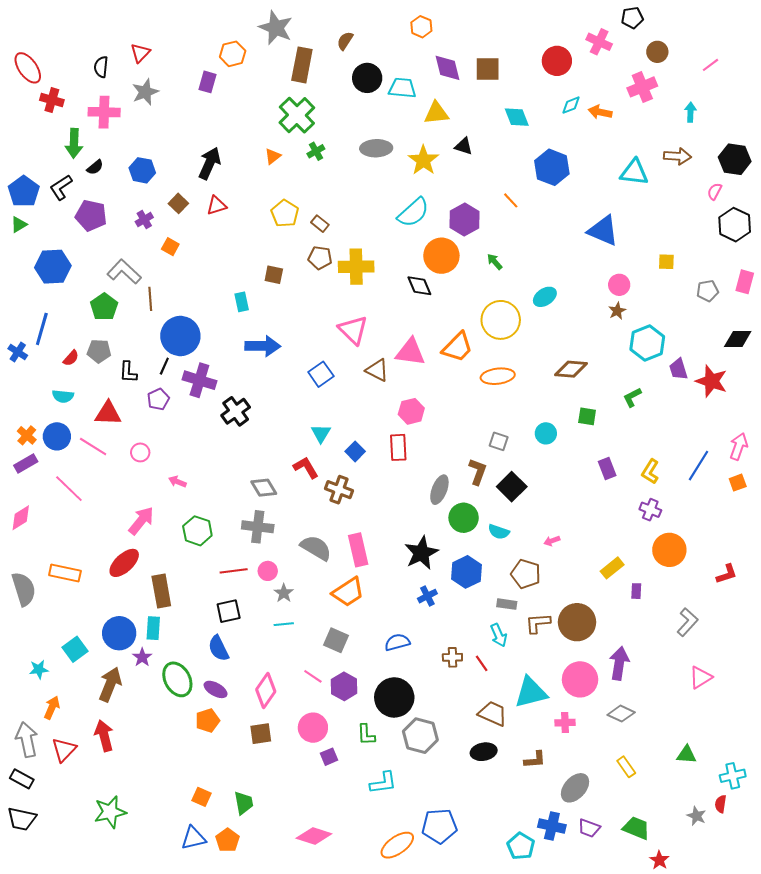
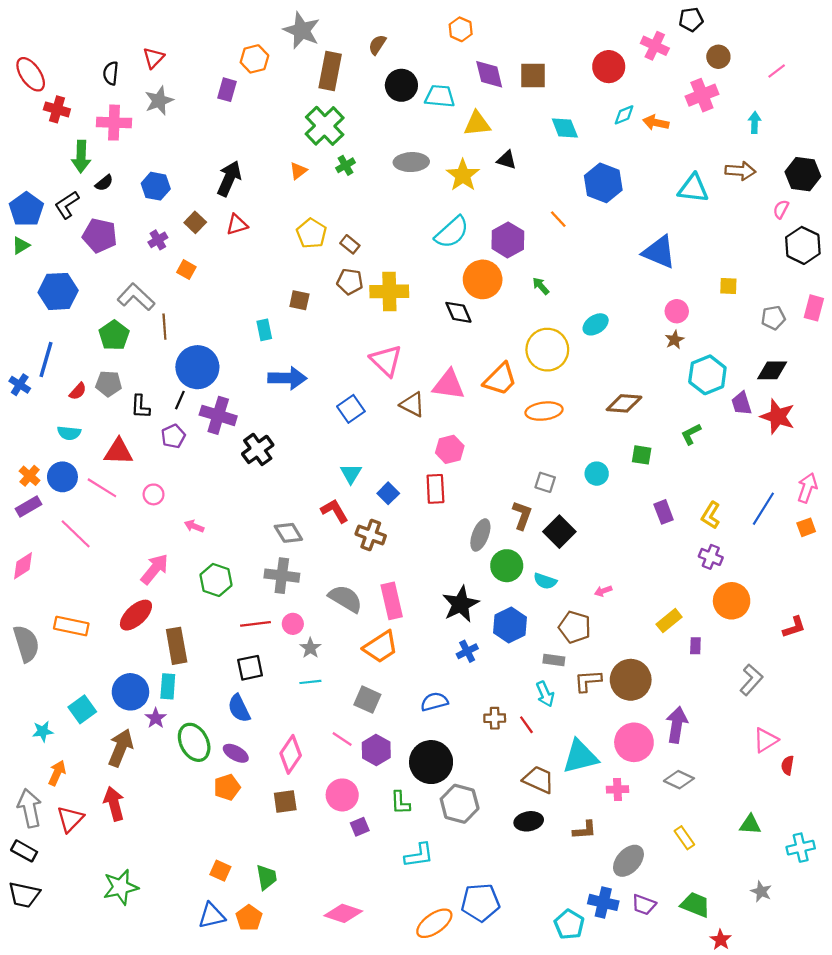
black diamond: (738, 339) -> (772, 370), moved
red semicircle: (721, 804) -> (788, 765), moved

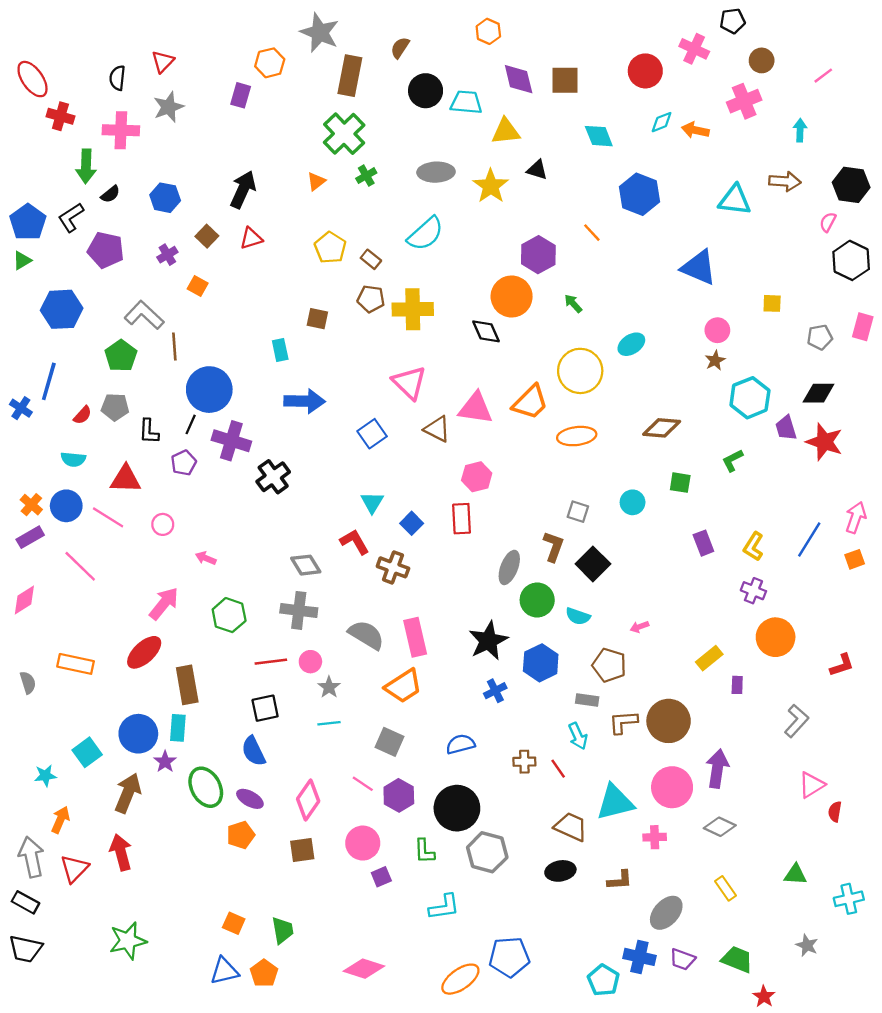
cyan semicircle: (452, 232) -> (426, 234), moved
gray semicircle: (26, 644) -> (28, 683), size x0.6

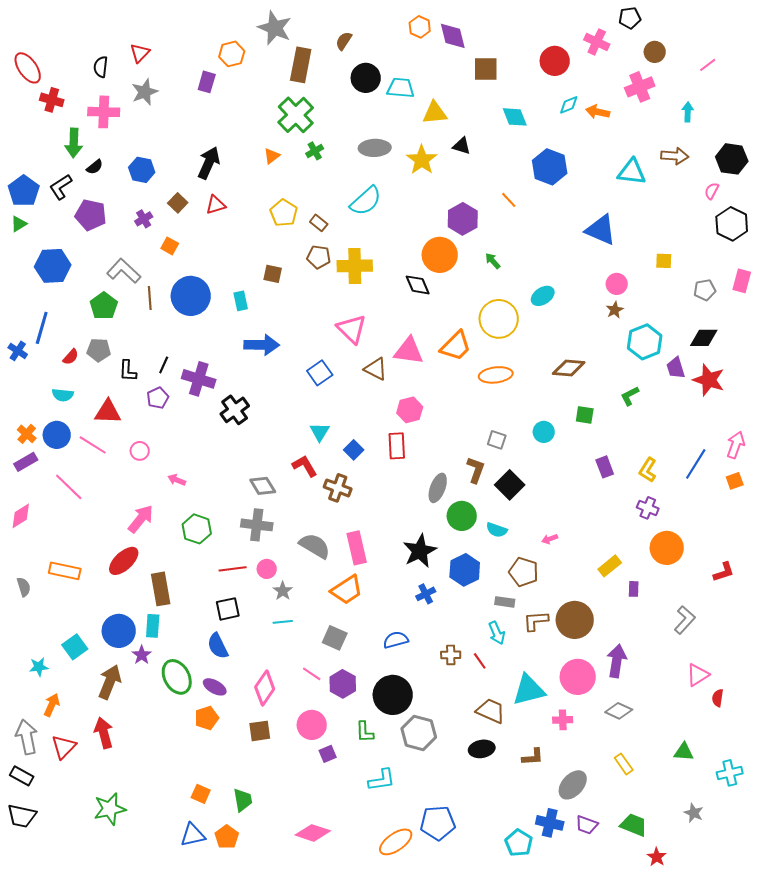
purple diamond: (519, 79) -> (453, 36), moved
blue circle: (209, 390) -> (191, 296), moved

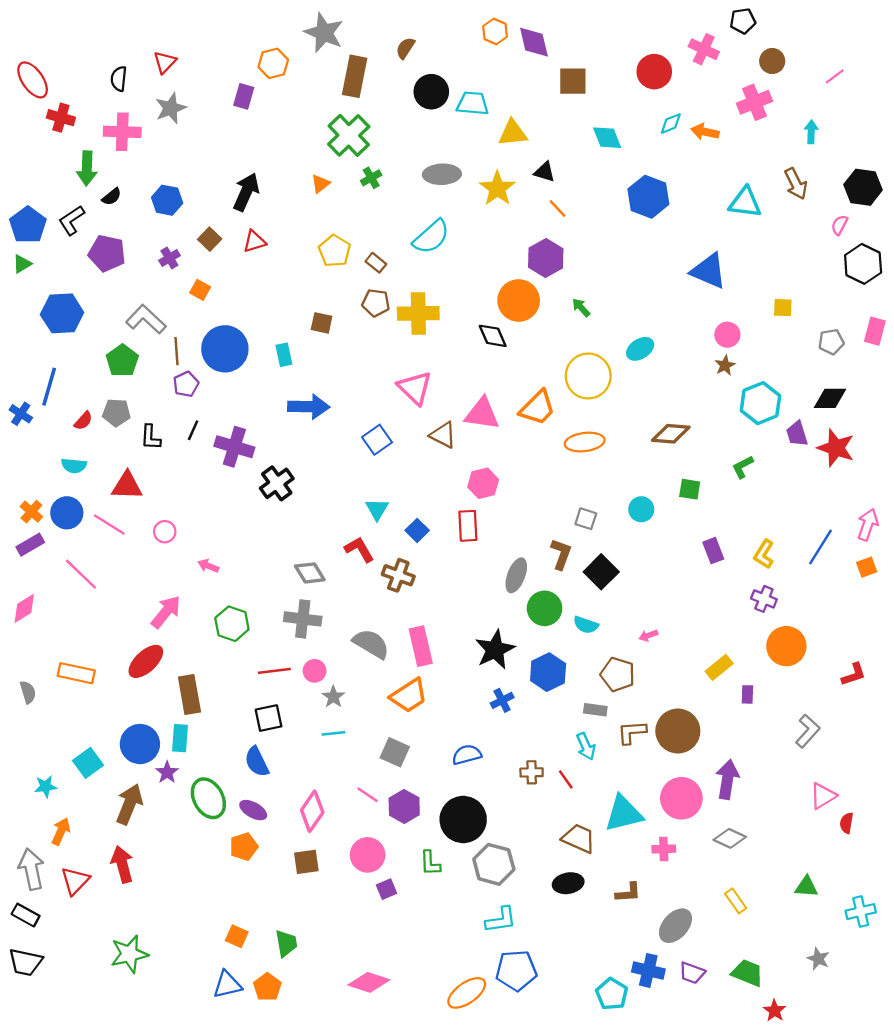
brown arrow: (675, 156) -> (796, 184), turned 60
orange line: (509, 200) -> (558, 208), moved
purple pentagon: (158, 398) -> (186, 384), moved
cyan L-shape: (382, 780) -> (501, 920), moved

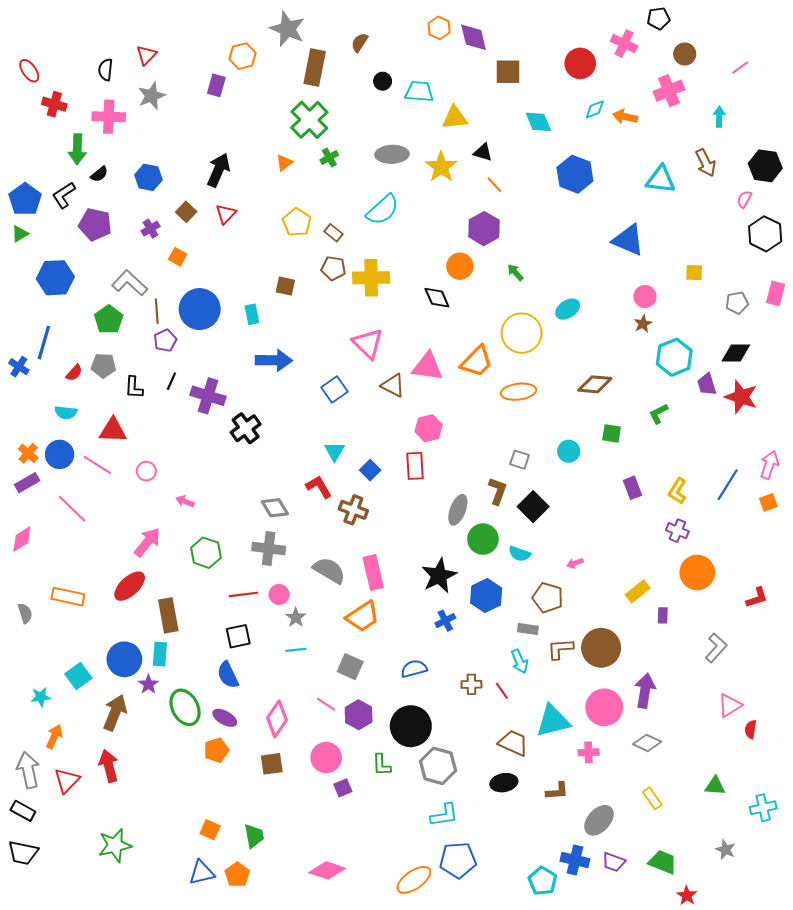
red ellipse: (33, 80) -> (29, 71), size x0.7
black circle: (431, 92) -> (383, 81), size x0.6
red triangle: (254, 241) -> (226, 214), turned -30
orange circle: (519, 300) -> (460, 266), size x0.7

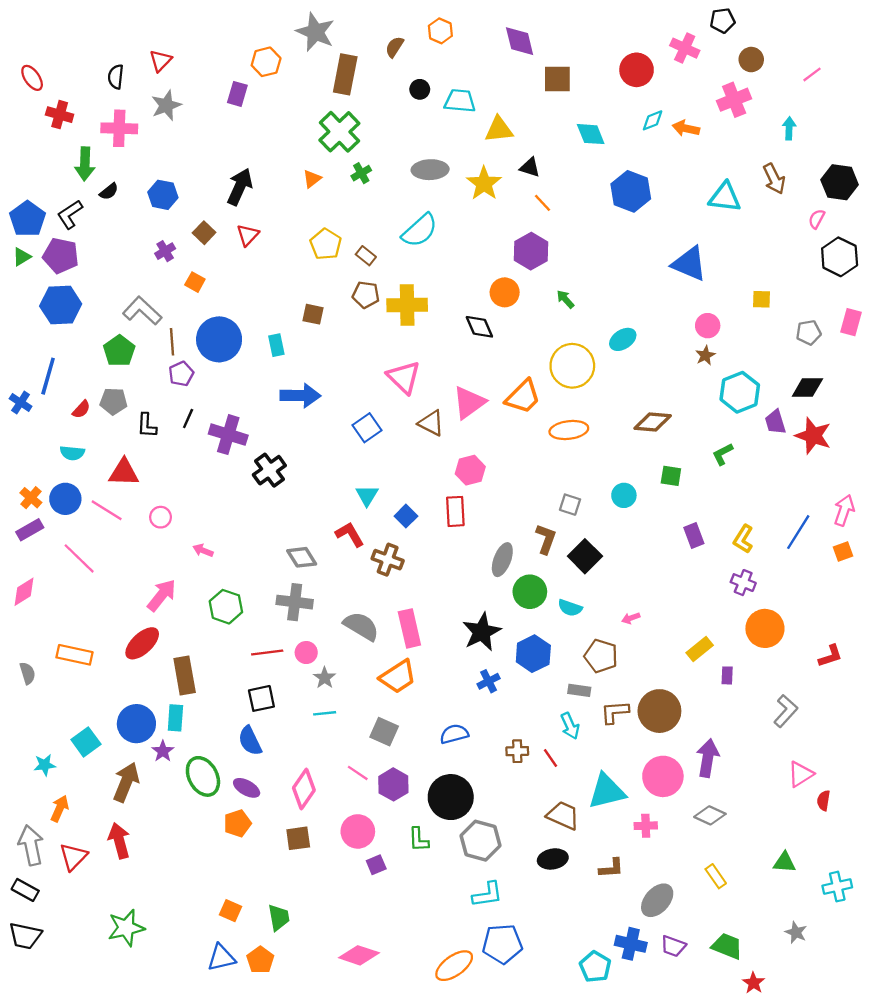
orange hexagon: (439, 28) -> (440, 31), moved
purple pentagon: (95, 224) -> (61, 256), moved
pink triangle: (428, 367) -> (469, 402), turned -44

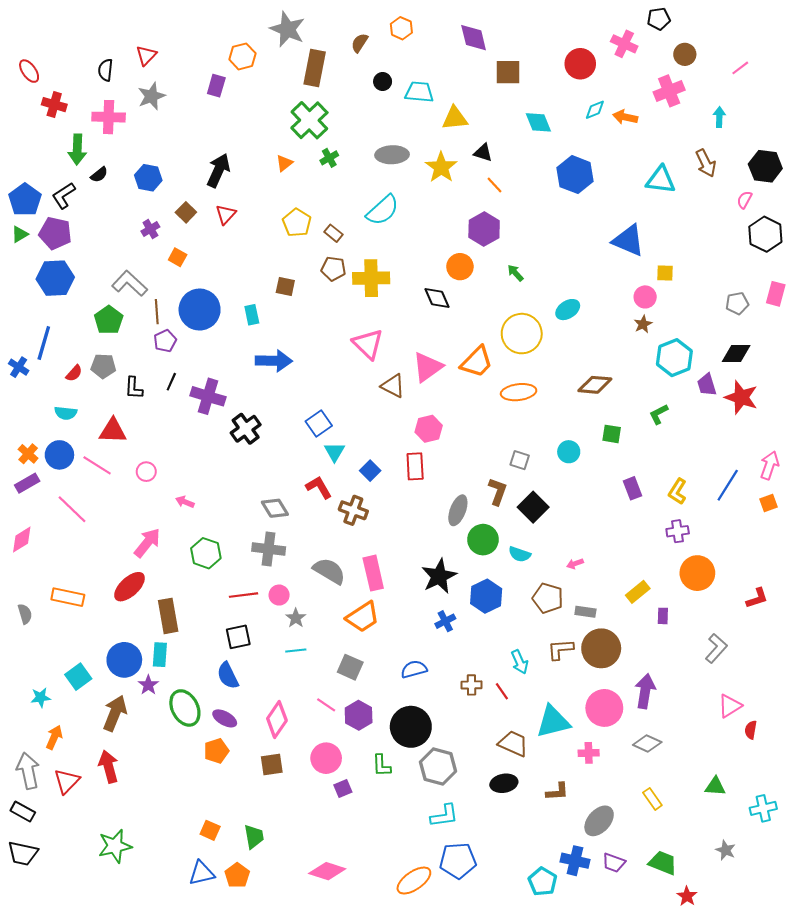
yellow square: (762, 299) -> (665, 273), moved
blue square: (367, 428) -> (319, 424), moved
purple cross: (743, 583) -> (678, 531), turned -30
gray rectangle: (579, 690) -> (585, 612), moved

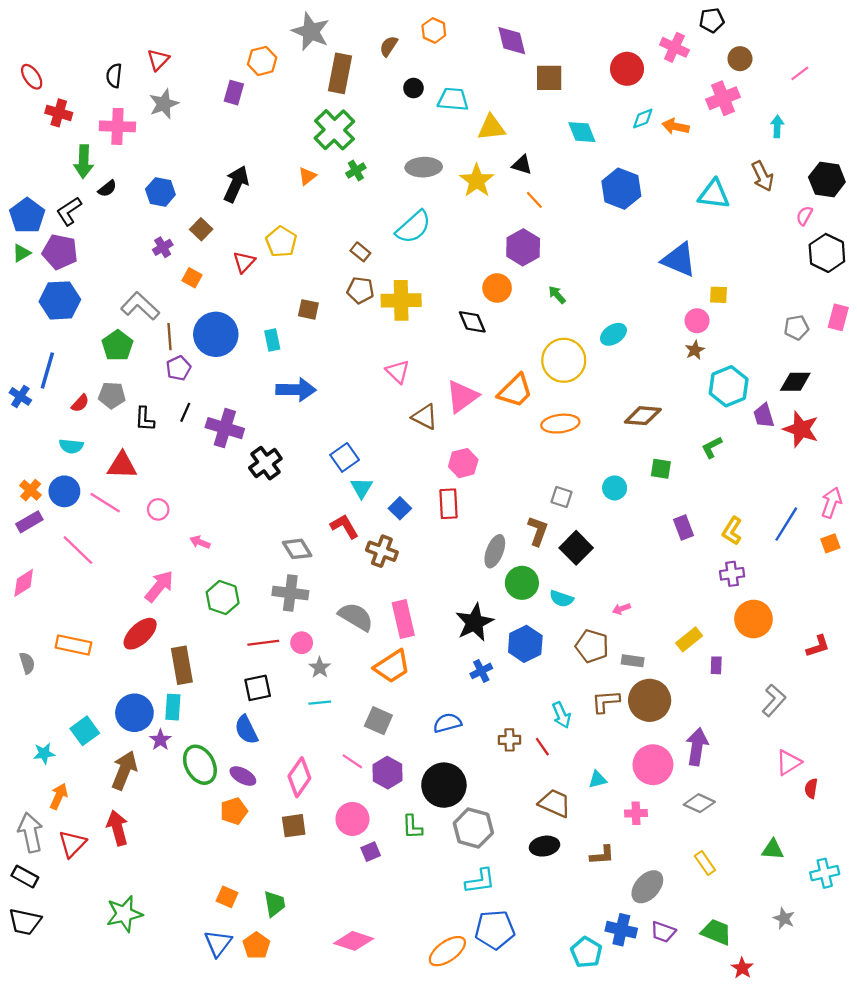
red triangle: (226, 214) -> (244, 262), moved
yellow pentagon: (297, 223) -> (281, 242), moved
pink triangle: (368, 344) -> (398, 372), size x0.7
cyan triangle: (553, 722) -> (598, 779), size x0.5
blue triangle: (202, 873) -> (218, 943), turned -40

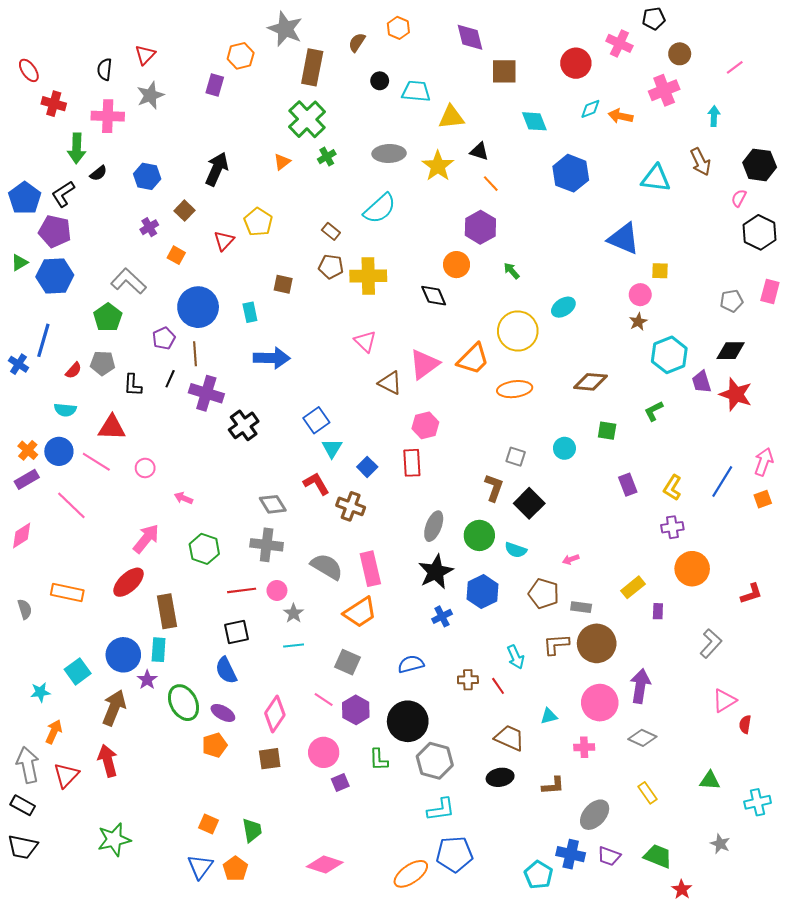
green triangle: (21, 253) -> (20, 262), moved
brown line: (169, 337) -> (195, 354), moved
gray ellipse: (495, 551) -> (434, 526), moved

